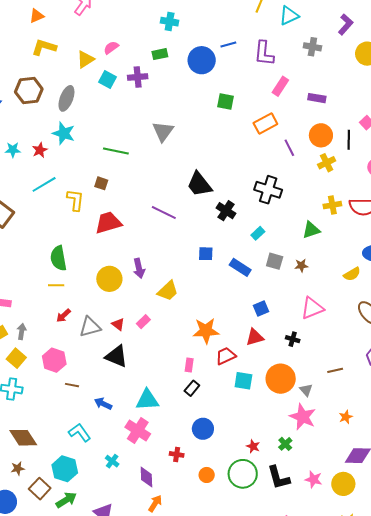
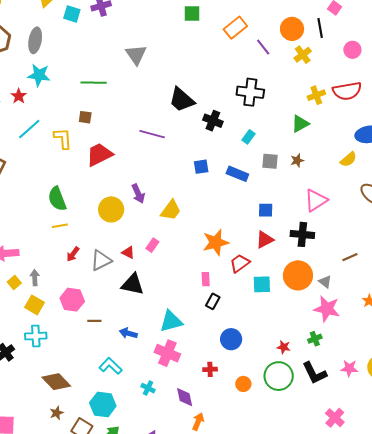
blue square: (261, 309) -> (266, 210), turned 35
black cross: (293, 339) -> (302, 234), size x1.6
green cross: (285, 444) -> (315, 339), turned 32

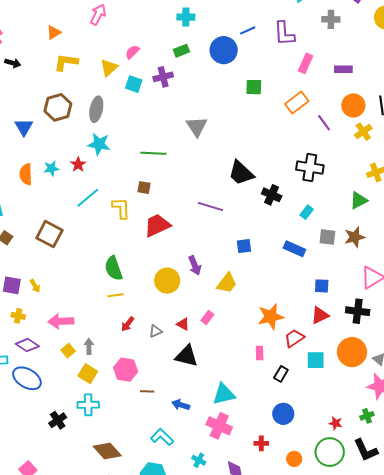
brown star: (297, 160) -> (355, 237), size x1.5
blue square: (201, 167) -> (244, 246), moved
gray triangle: (101, 260) -> (156, 331), size x0.6
black rectangle: (213, 301) -> (281, 374), moved

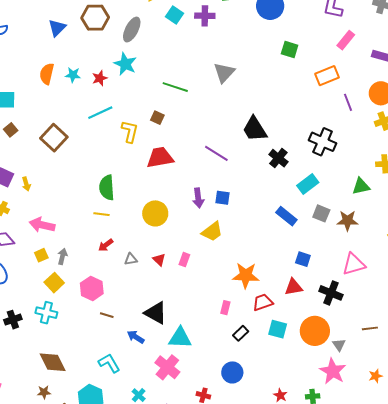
cyan rectangle: (307, 212) -> (308, 184), size x1.5
blue square: (244, 246) -> (223, 198), moved
purple arrow: (195, 266) -> (198, 198), moved
pink rectangle: (207, 317) -> (184, 260), turned -32
black triangle: (186, 356) -> (156, 313), moved

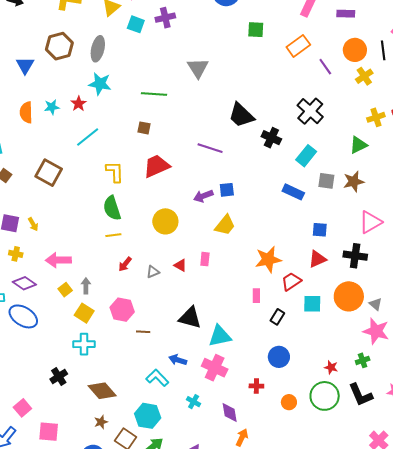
yellow L-shape: (130, 131) -> (115, 172), moved
black cross: (323, 142) -> (310, 111), turned 32
purple arrow: (198, 198) -> (203, 196), turned 90
black cross: (13, 320) -> (59, 377), moved
blue arrow: (136, 337) -> (178, 360), moved

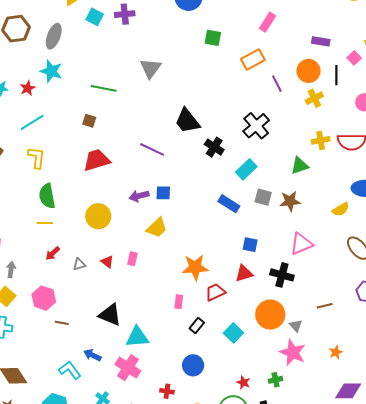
purple rectangle: (346, 14) -> (321, 41), moved
yellow L-shape: (115, 172) -> (37, 158), moved
cyan square: (312, 304) -> (233, 333), moved, turned 36

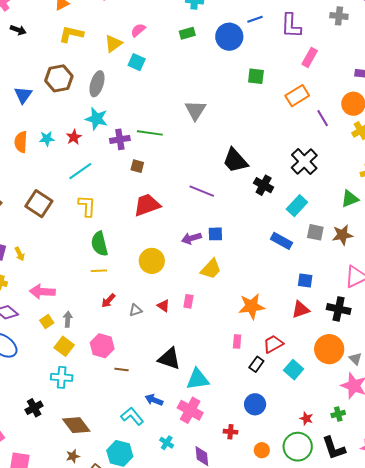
purple cross: (125, 14) -> (120, 139), moved
red trapezoid: (215, 292) -> (273, 344), moved

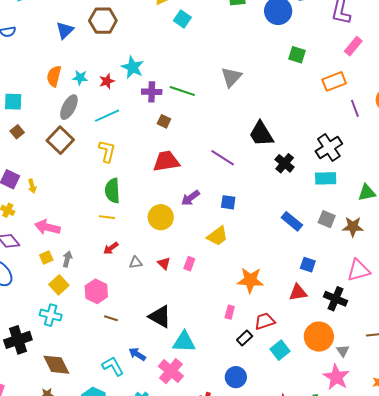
gray ellipse: (97, 84) -> (69, 107), moved
cyan rectangle: (297, 206) -> (326, 178), moved, turned 35
purple arrow: (191, 238) -> (190, 198), moved, turned -30
black cross: (34, 408) -> (18, 340), size x1.5

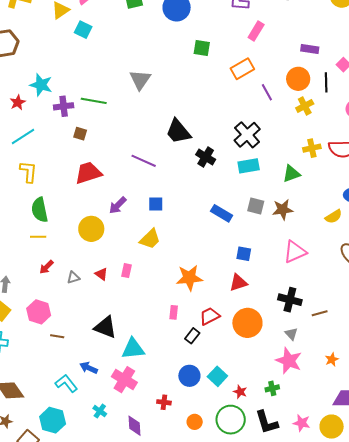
black cross: (335, 299) -> (290, 300), moved
orange circle: (319, 337) -> (247, 323), moved
cyan square: (280, 350) -> (217, 376), moved

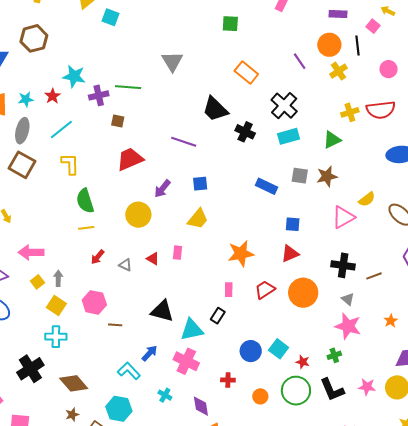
orange rectangle: (242, 69) -> (246, 73), moved, turned 75
yellow semicircle: (334, 217) -> (367, 199), moved
gray triangle: (73, 278) -> (125, 265), turned 48
black rectangle: (192, 336) -> (218, 316), moved
blue arrow: (89, 368) -> (150, 353), turned 114

